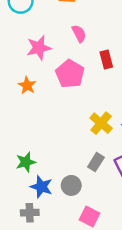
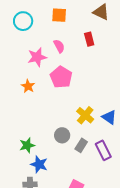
pink semicircle: (79, 34) -> (59, 46), moved
red rectangle: (106, 59) -> (89, 39), moved
gray circle: (71, 185) -> (62, 135), moved

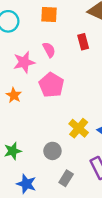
green star: (27, 145) -> (13, 151), moved
gray rectangle: (81, 145) -> (66, 178), moved

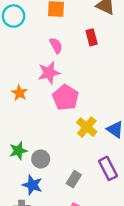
pink star: (24, 62) -> (49, 73), moved
pink pentagon: (51, 85) -> (66, 98), moved
gray circle: (52, 151) -> (41, 159), moved

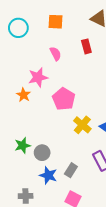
pink star: (49, 73) -> (38, 77), moved
blue star: (32, 185) -> (48, 175), moved

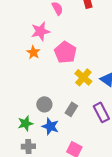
orange star: (24, 95) -> (33, 52), moved
green star: (22, 145) -> (25, 123), moved
gray rectangle: (71, 170) -> (71, 109), moved

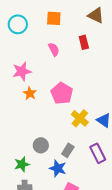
pink star: (40, 31) -> (22, 71), moved
blue star: (50, 126) -> (58, 168), moved

